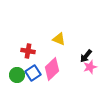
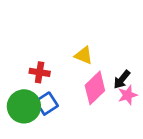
pink diamond: (52, 69) -> (95, 88), moved
green circle: (17, 75) -> (24, 106), size x1.5

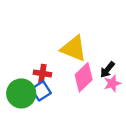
yellow triangle: (84, 55) -> (74, 49), size x1.6
red cross: (40, 72) -> (42, 73), moved

